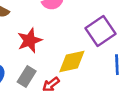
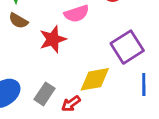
red star: (30, 40) -> (53, 39), moved

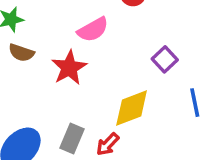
purple square: (127, 47) -> (165, 59), size x0.6

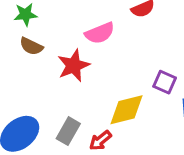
purple square: (165, 59) -> (165, 82), moved, turned -30

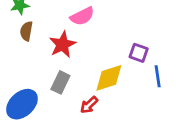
brown semicircle: (31, 46) -> (26, 31), turned 78
gray rectangle: (68, 131) -> (60, 82), moved

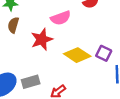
yellow diamond: (109, 78) -> (77, 55), moved, turned 45
gray rectangle: (60, 82) -> (31, 82), moved, turned 42

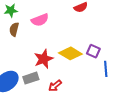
pink semicircle: (61, 18) -> (40, 20), moved
red star: (42, 39) -> (44, 59), moved

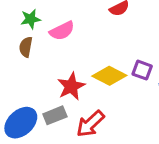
green star: (11, 10) -> (31, 19), moved
red arrow: (55, 86) -> (90, 124), size x1.5

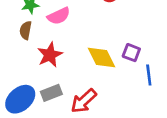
yellow diamond: (109, 76) -> (101, 57), turned 36
red star: (71, 86) -> (50, 55), moved

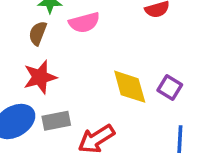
red star: (50, 55) -> (40, 77), moved
blue line: (149, 75) -> (180, 139), moved

